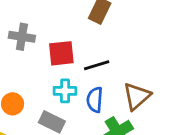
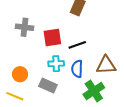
brown triangle: (137, 96) -> (106, 65), turned 40

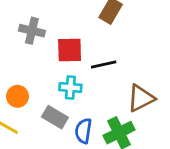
brown triangle: (106, 65) -> (141, 98), turned -30
blue semicircle: (77, 69) -> (83, 131), moved

